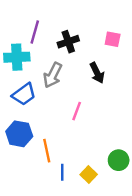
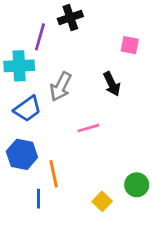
black cross: (68, 42) -> (70, 18), moved
pink line: (77, 111) -> (88, 128), turned 54
blue line: (62, 172) -> (39, 199), moved

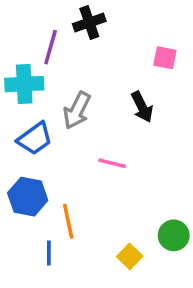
pink line: (88, 128) -> (112, 163), turned 30

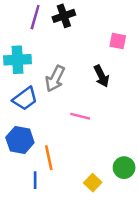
purple line: (51, 47) -> (35, 17), moved

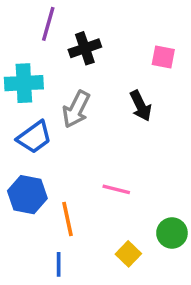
black cross: (64, 16) -> (85, 48), moved
pink line: (80, 116) -> (116, 189), moved
blue line: (35, 180) -> (59, 264), moved

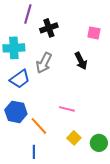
orange line: (67, 219) -> (39, 126), turned -30
green circle: (172, 233) -> (99, 143), moved
yellow square: (128, 254) -> (74, 138), moved

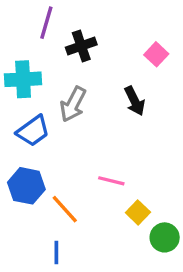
pink square: (94, 33) -> (156, 54), turned 32
yellow square: (74, 138) -> (138, 212), moved

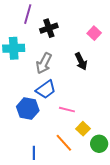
blue trapezoid: (33, 131) -> (46, 89), moved
blue hexagon: (26, 186) -> (28, 109), moved
orange line: (65, 209) -> (64, 143), moved

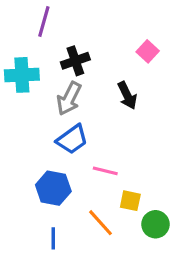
black cross: (49, 28) -> (75, 61), moved
blue hexagon: (28, 109) -> (53, 188), moved
yellow square: (83, 129) -> (130, 201), turned -32

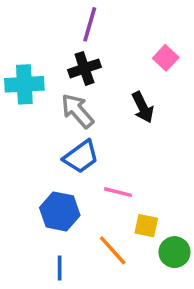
purple line: (44, 22) -> (90, 24), moved
gray arrow: (69, 99) -> (77, 111), turned 112

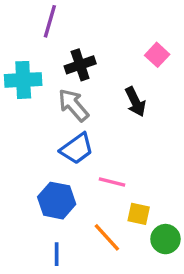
purple line: (90, 24) -> (50, 21), moved

